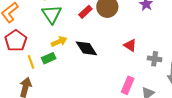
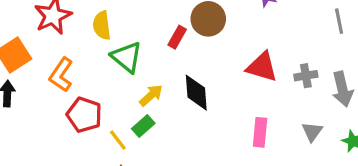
red triangle: (130, 45) -> (262, 67), size x1.5
black diamond: (86, 48) -> (196, 93), turned 45
pink rectangle: (128, 85) -> (260, 132), moved

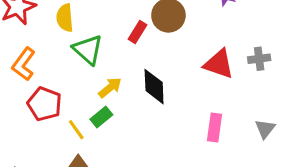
gray cross: (306, 76) -> (259, 59), moved

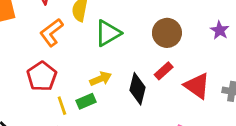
red rectangle: (138, 32) -> (164, 71), moved
green triangle: (88, 49) -> (108, 33), moved, turned 32
orange L-shape: (24, 64) -> (51, 32), moved

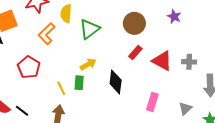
red pentagon: (42, 76) -> (29, 67), moved
black diamond: (137, 89) -> (116, 82), moved
green rectangle: (86, 101) -> (79, 83), turned -56

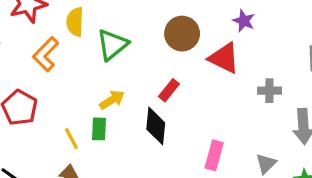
red rectangle: (135, 53) -> (169, 90), moved
red triangle: (162, 61) -> (224, 58), moved

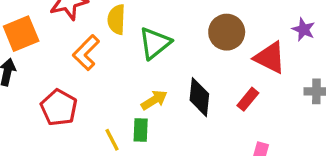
purple star: (244, 21) -> (304, 29), moved
red rectangle: (169, 90) -> (248, 99), moved
black diamond: (156, 126) -> (199, 97), moved

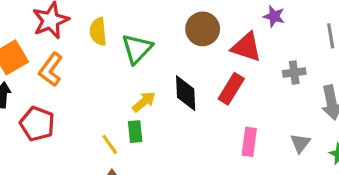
orange L-shape: (86, 53) -> (51, 70), moved
red rectangle: (248, 99) -> (231, 89), size x1.4
red pentagon: (59, 108) -> (37, 124), moved

